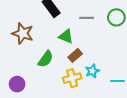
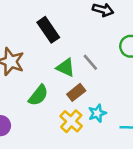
gray line: (87, 18) -> (90, 62), moved, turned 48
yellow cross: (72, 78) -> (71, 121), turned -36

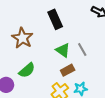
green semicircle: (38, 95) -> (27, 70), moved

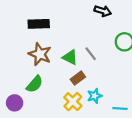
black rectangle: (55, 19) -> (39, 24), moved, turned -60
brown star: (22, 38) -> (40, 54), moved

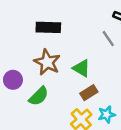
gray line: (91, 54) -> (108, 39), moved
purple circle: (15, 103) -> (13, 80), moved

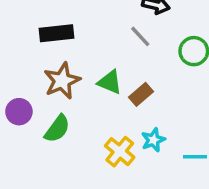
brown star: (47, 62) -> (62, 81), turned 30
brown rectangle: (89, 93) -> (141, 94), moved

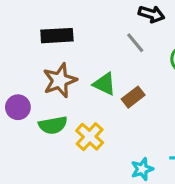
green semicircle: (57, 129) -> (53, 125), turned 40
cyan star: (153, 140) -> (142, 169), moved
yellow cross: (120, 152) -> (90, 137), moved

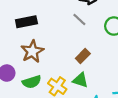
green triangle: (104, 84) -> (80, 80), moved

